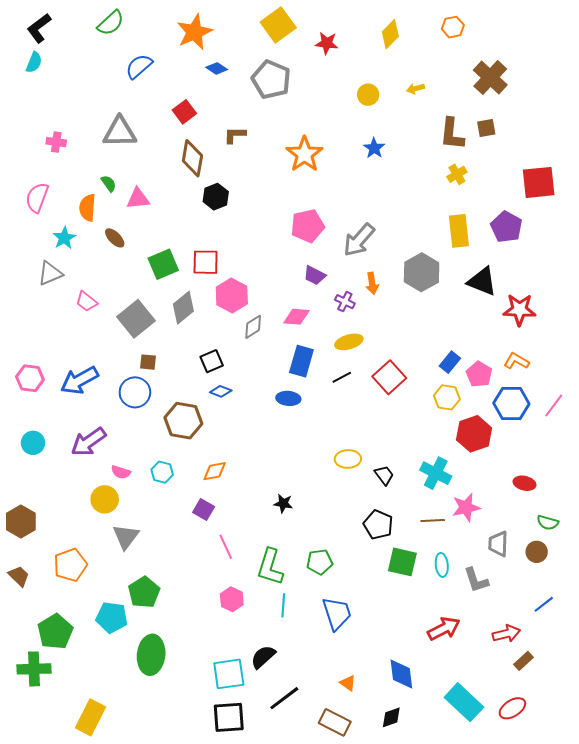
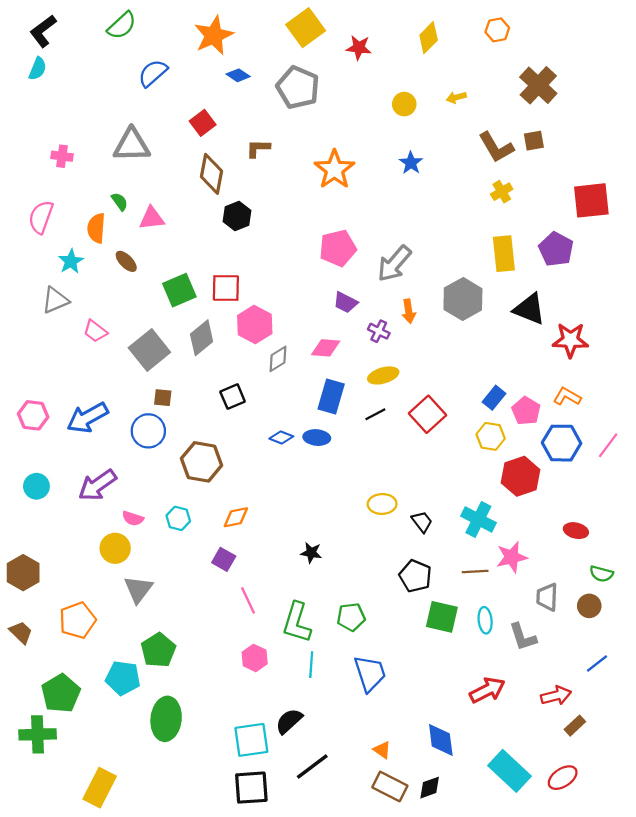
brown L-shape: (452, 134) -> (496, 147), turned -36
blue diamond: (221, 391) -> (281, 438), moved
brown rectangle: (335, 722) -> (390, 786), moved

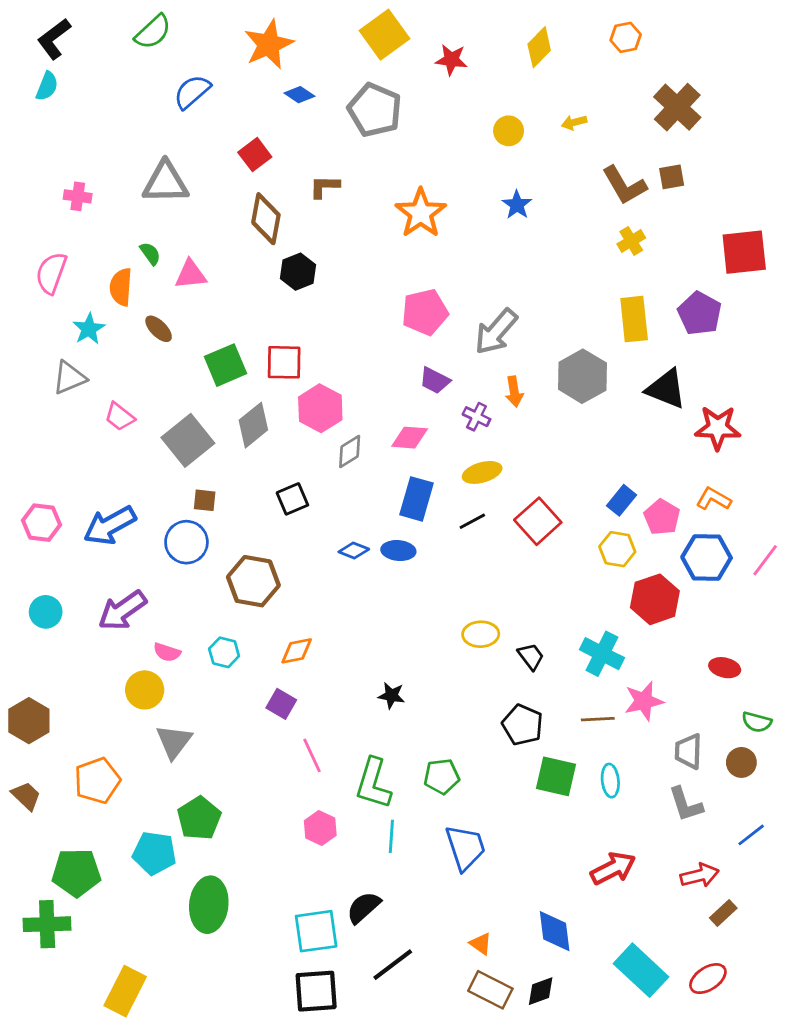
gray L-shape: (523, 637) -> (686, 804), moved
green pentagon: (61, 693) -> (76, 873), turned 30

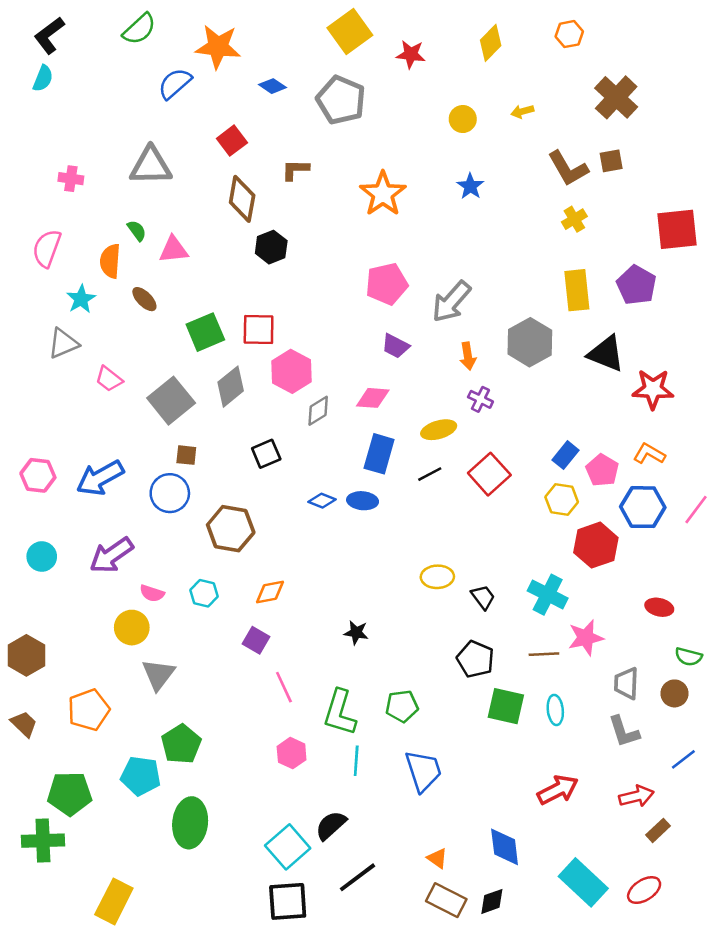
orange star: (269, 44) -> (218, 47), moved, turned 30
purple cross: (476, 417) -> (480, 399), moved
cyan square: (316, 931) -> (288, 847), turned -33

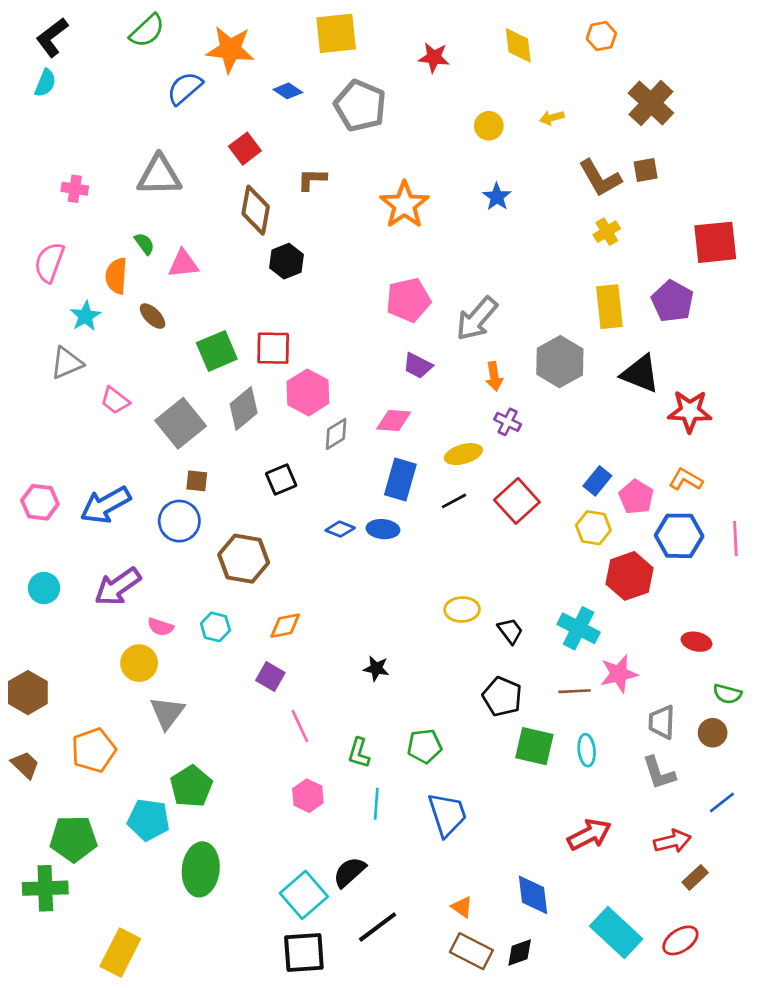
yellow square: (350, 32) -> (336, 33), moved, turned 30
yellow diamond: (491, 43) -> (518, 45), turned -51
pink line: (696, 510) -> (735, 538), turned -40
green L-shape: (340, 712) -> (359, 753), size x0.6

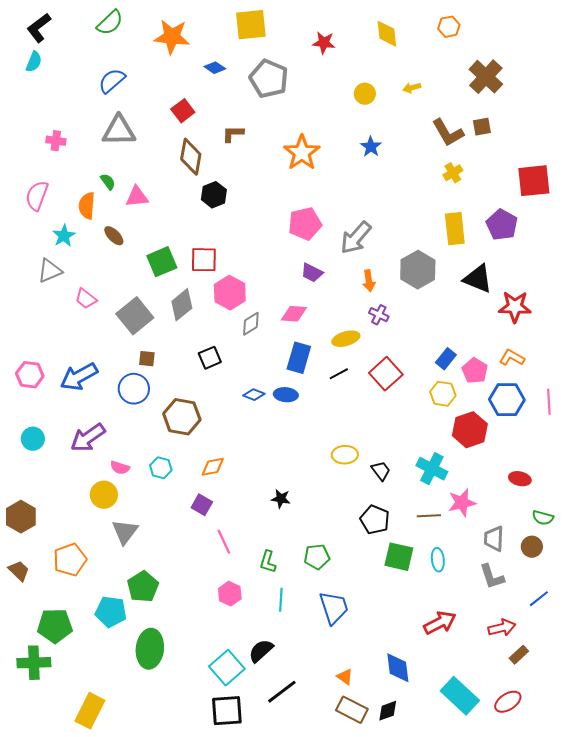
blue semicircle: (185, 88) -> (112, 81), moved

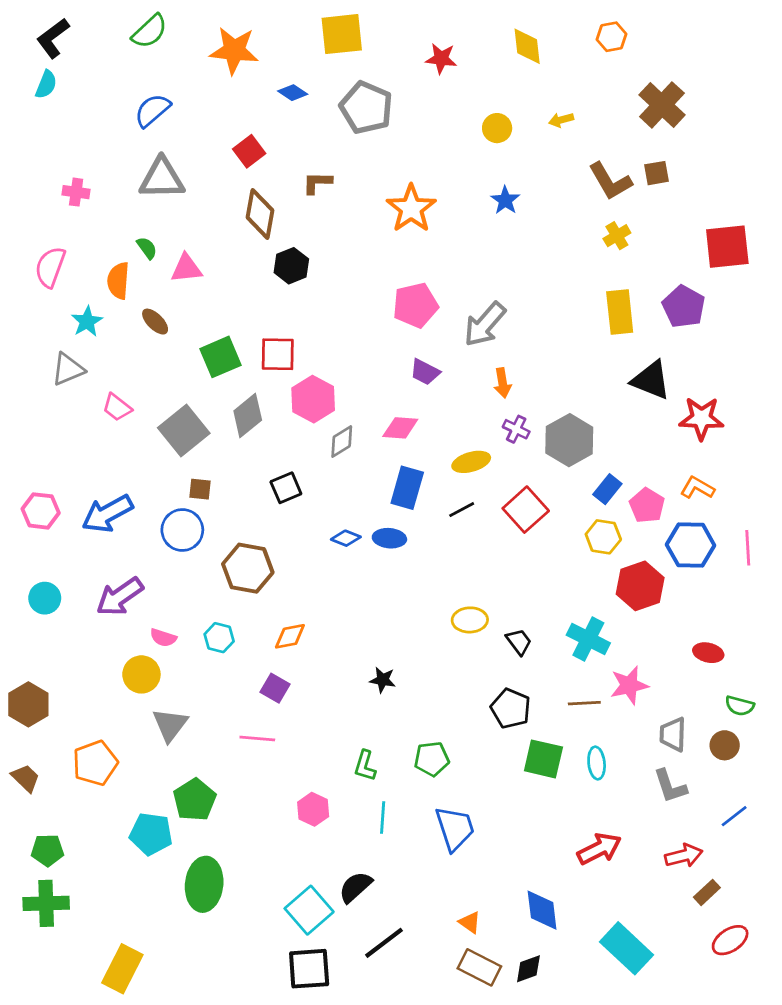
gray hexagon: (418, 270) -> (569, 440), moved
pink line: (224, 542) -> (257, 738), moved, turned -60
green pentagon: (55, 626) -> (47, 850), moved, size x0.7
red ellipse: (508, 702) -> (730, 940), moved

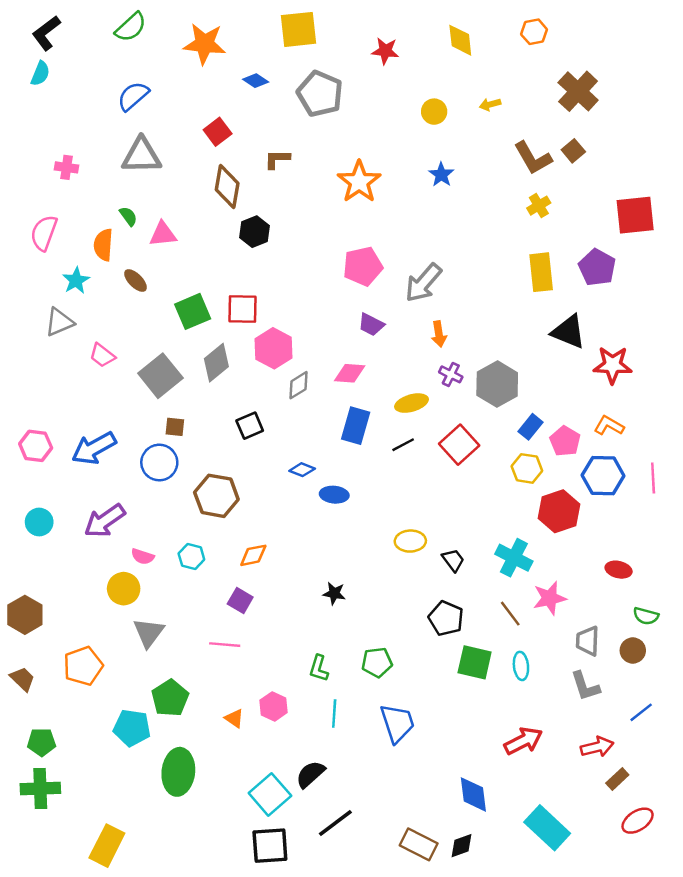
brown square: (656, 173) -> (573, 151), turned -30
blue ellipse: (389, 538) -> (334, 495), moved
brown line: (584, 703) -> (510, 614), turned 56
orange triangle: (470, 922) -> (234, 718), moved

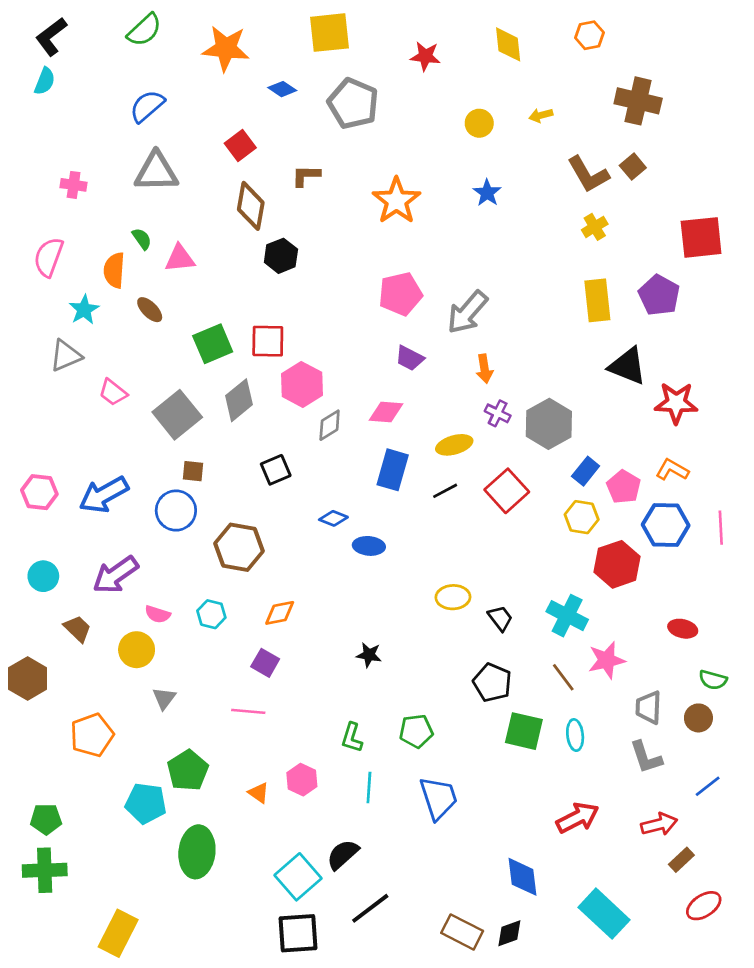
brown cross: (578, 91) -> (638, 101), turned -30
gray triangle: (149, 633) -> (164, 698), size x0.7
brown trapezoid: (22, 679) -> (77, 629), moved

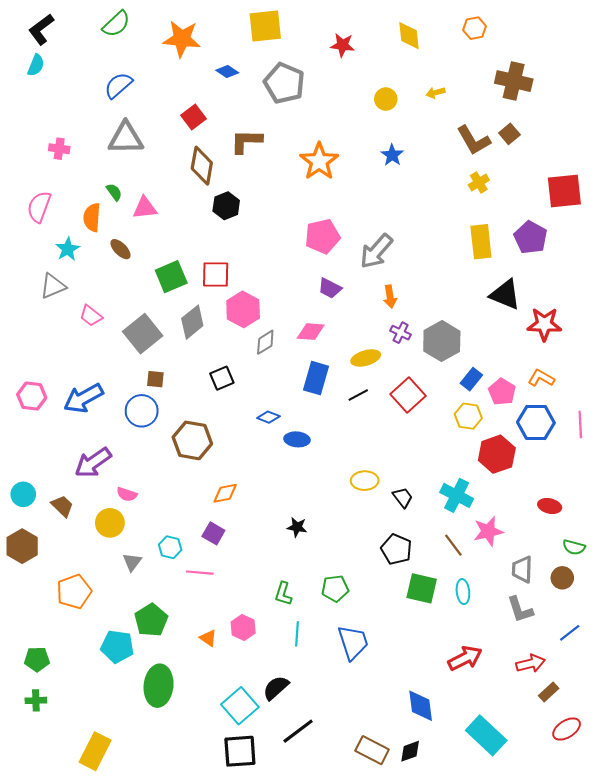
brown L-shape: (306, 176) -> (246, 141), size x1.4
cyan circle: (43, 576) -> (23, 494), moved
cyan hexagon: (211, 614) -> (170, 547), moved
green cross: (45, 870) -> (36, 700), size x0.6

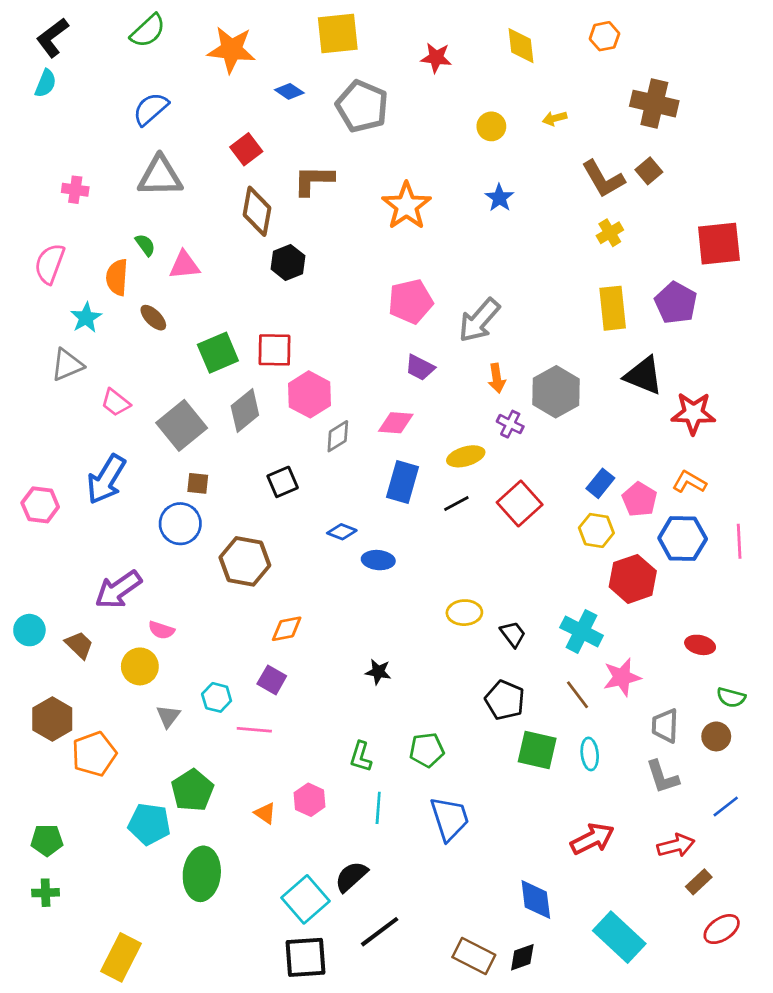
gray hexagon: (442, 341) -> (556, 392), moved
blue arrow: (83, 398) -> (106, 479), moved, turned -30
brown hexagon: (22, 546) -> (52, 719), moved

